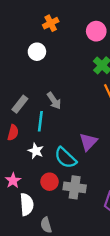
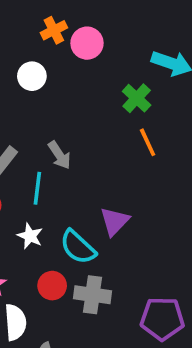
pink circle: (96, 31) -> (87, 43), moved

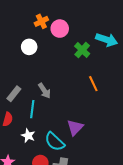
green cross: (137, 98) -> (82, 50), moved

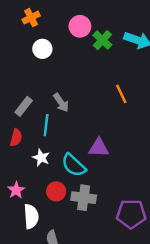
orange cross: (41, 21) -> (31, 18), moved
green cross: (82, 50) -> (102, 40), moved
purple triangle: (75, 127) -> (99, 148), turned 48

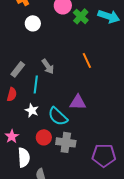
orange line: (121, 94) -> (87, 60), moved

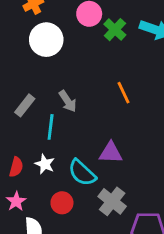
white circle: (33, 23) -> (46, 40), size x1.5
red semicircle: (12, 94) -> (16, 167), moved
gray cross: (66, 142) -> (112, 201), moved, turned 30

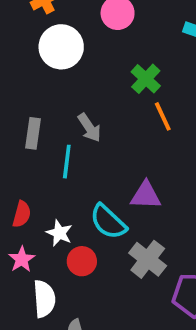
green cross: (115, 30) -> (146, 79), moved
gray rectangle: (25, 105) -> (33, 133), turned -30
white star: (45, 164) -> (59, 233), moved

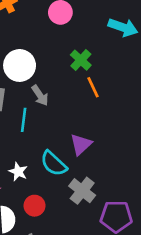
white circle: (61, 47) -> (20, 65), moved
purple triangle: (146, 195) -> (81, 144), turned -45
red circle: (82, 261) -> (35, 206), moved

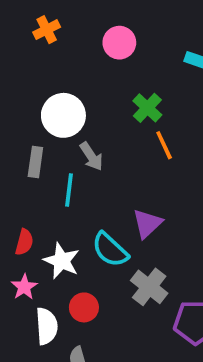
white star: (18, 172) -> (62, 261), size x1.4

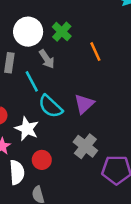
green cross: (147, 108) -> (62, 32), moved
cyan line: (69, 190) -> (32, 81), turned -35
cyan semicircle: (110, 250) -> (51, 106), moved

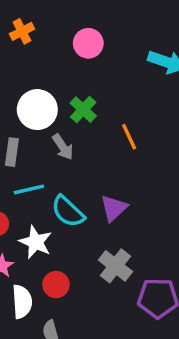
cyan line: (32, 81) -> (29, 189), moved, turned -75

